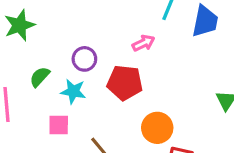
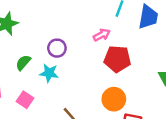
red pentagon: (125, 83) -> (117, 59), moved
pink square: (59, 125) -> (25, 100), moved, turned 35

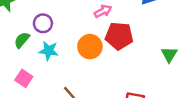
purple circle: (57, 48) -> (43, 23), moved
orange circle: (114, 99) -> (90, 47), moved

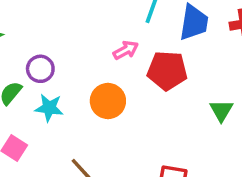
red pentagon: (119, 36) -> (167, 71), moved

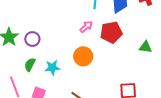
purple circle: (40, 69) -> (32, 39), moved
green triangle: (221, 111) -> (145, 47), turned -40

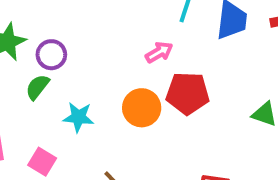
red pentagon: (111, 32) -> (188, 93), moved
green semicircle: (30, 65) -> (37, 87), moved

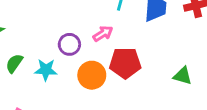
purple circle: (51, 55) -> (69, 44), moved
cyan star: (78, 117) -> (46, 70), moved

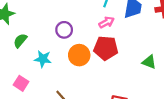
pink arrow: (103, 34) -> (106, 22), moved
cyan star: (46, 70) -> (43, 59), moved

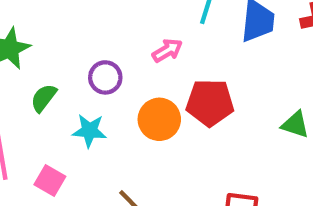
pink arrow: (106, 22) -> (167, 51), moved
purple circle: (64, 30) -> (105, 77), moved

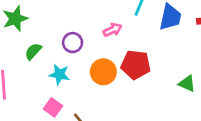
pink square: (50, 180) -> (53, 107), moved

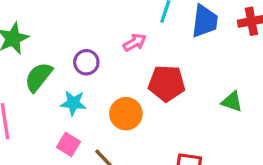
green semicircle: (33, 51) -> (38, 77), size x1.4
orange circle: (103, 72) -> (126, 114), moved

